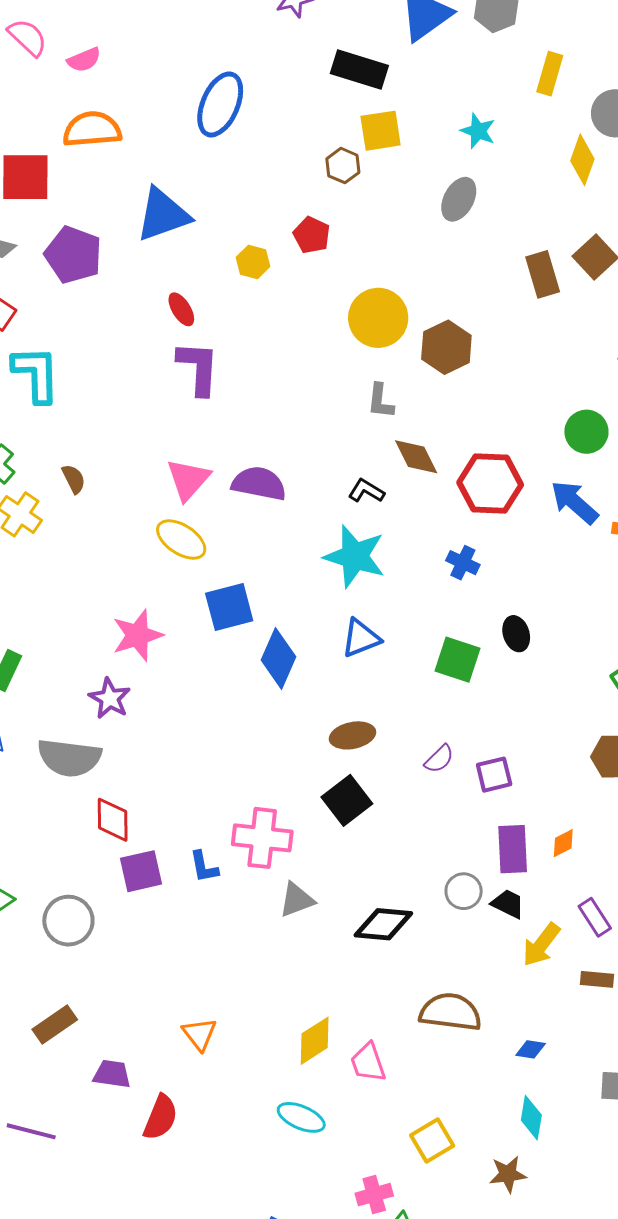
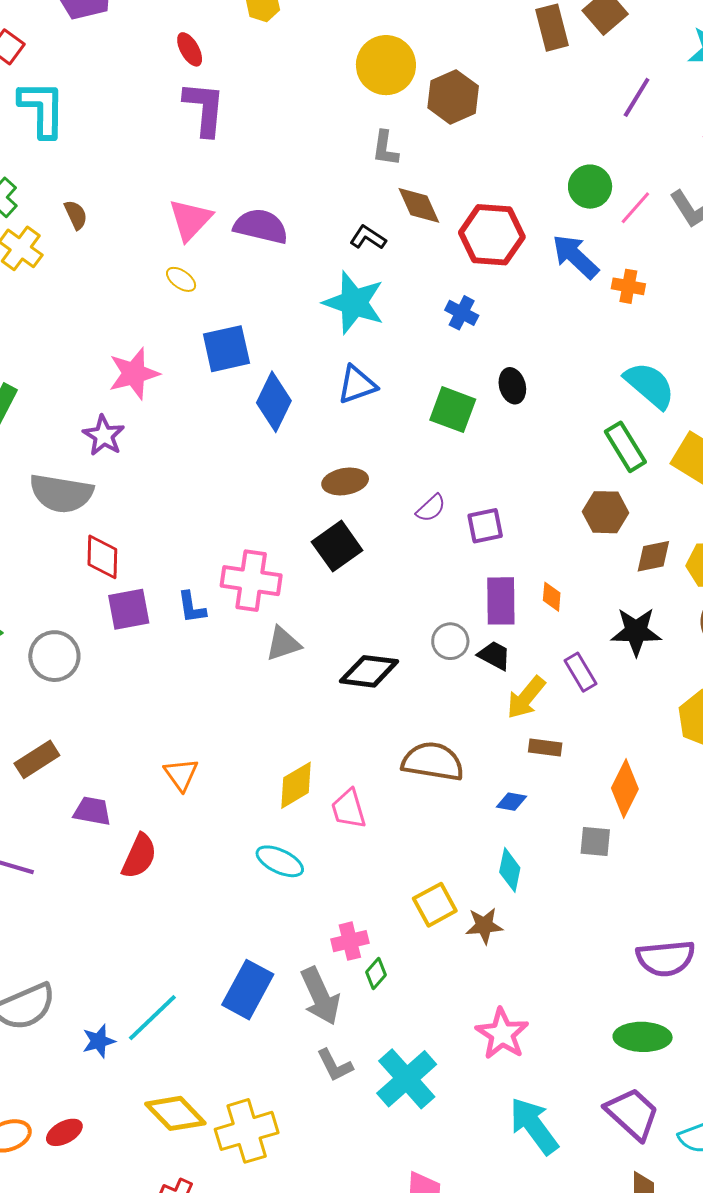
yellow ellipse: (181, 539) -> (181, 279), size x0.6
orange diamond: (563, 843) -> (552, 597), turned -60
brown rectangle: (597, 979) -> (545, 747), moved
yellow square: (432, 1141) -> (435, 905), moved

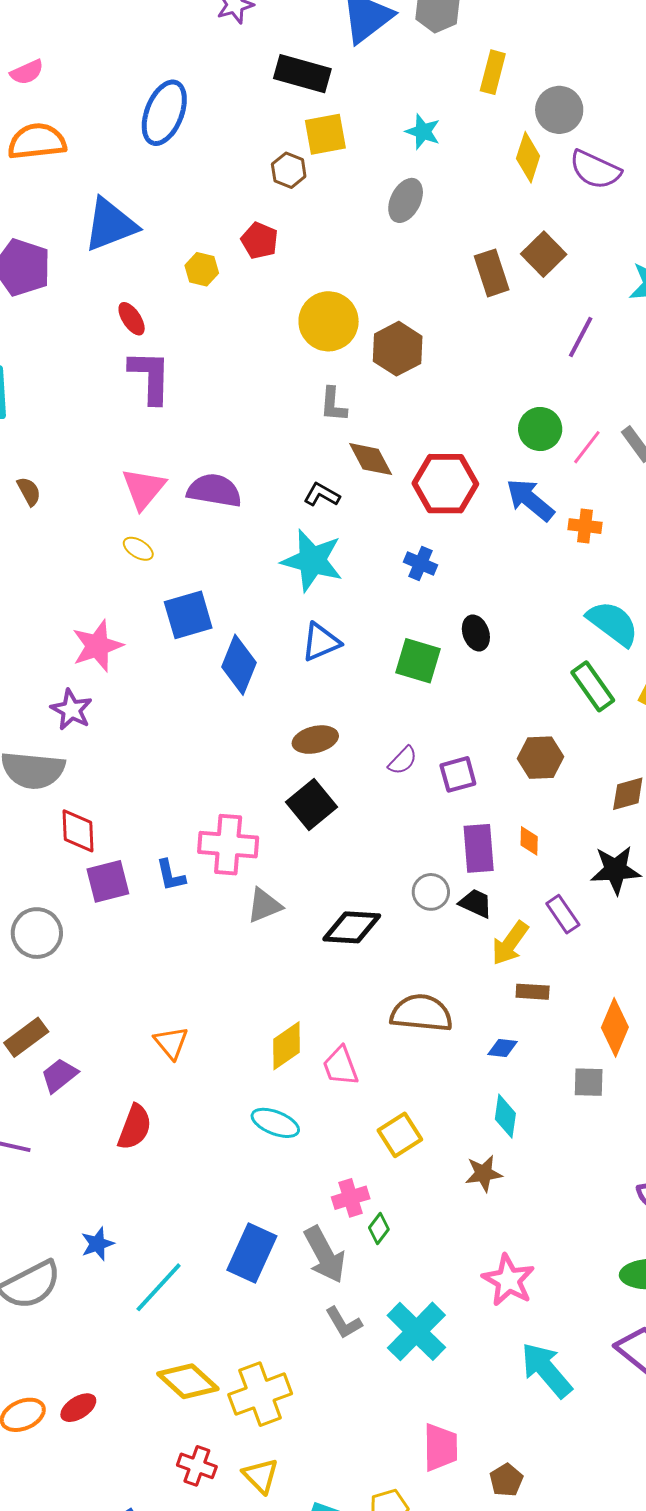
brown hexagon: (605, 512) -> (540, 758), moved
purple trapezoid: (92, 811) -> (59, 1075), moved, turned -45
yellow square: (435, 905) -> (400, 1135), moved
blue star: (99, 1041) -> (97, 1244), moved

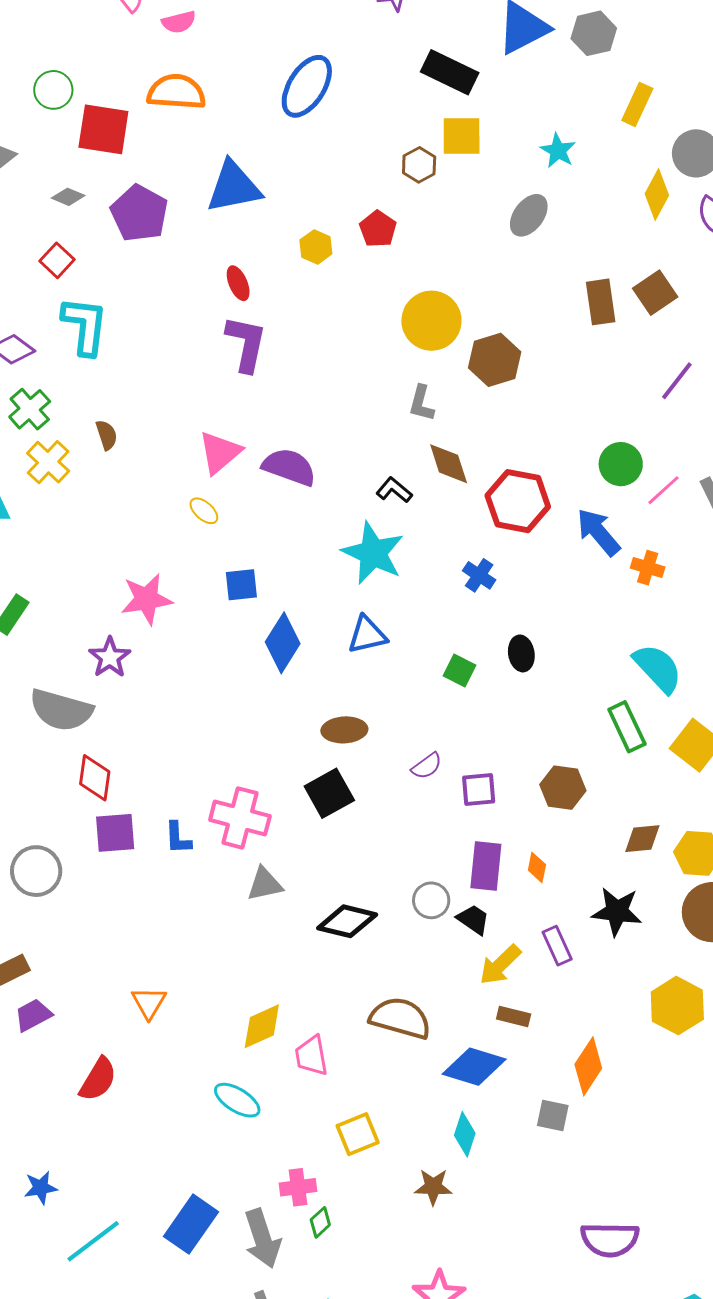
blue square: (188, 615) -> (241, 585), size x0.7
green square: (418, 661) -> (459, 670), size x0.7
blue diamond: (503, 1048) -> (474, 1067), size x2.0

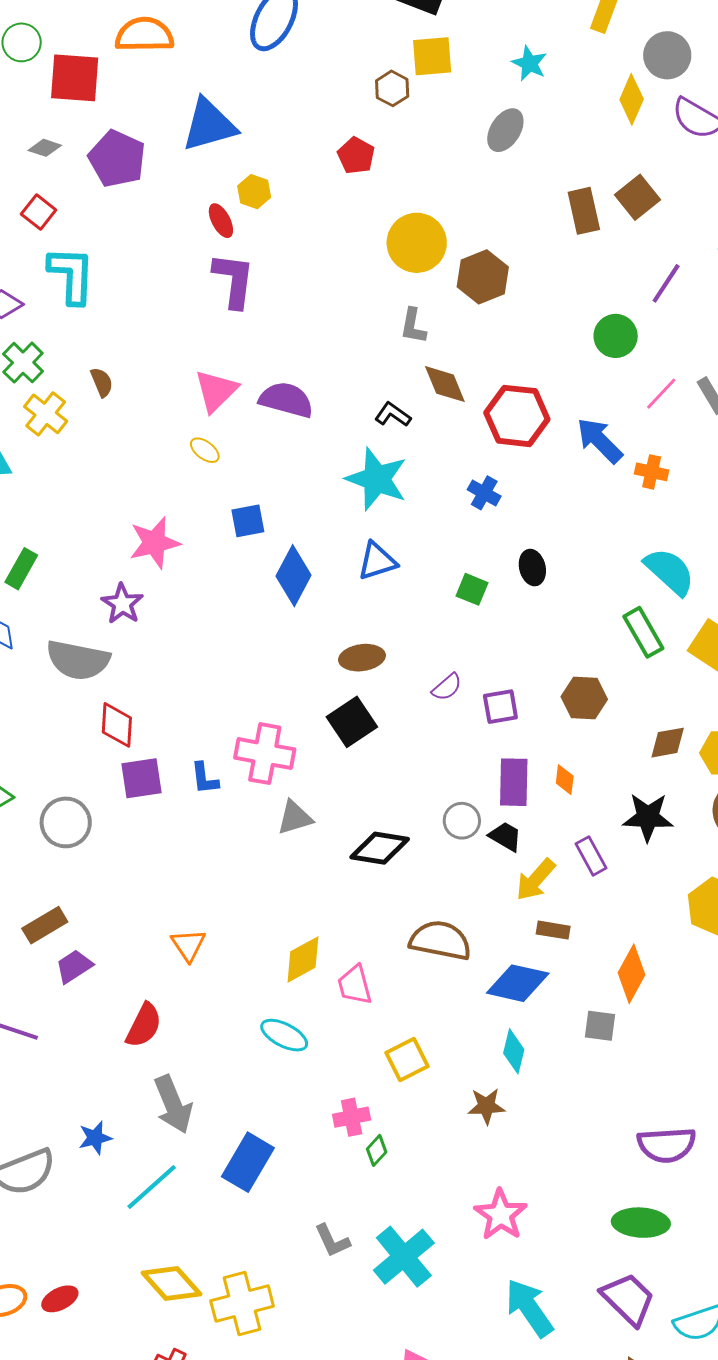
yellow hexagon: (316, 247) -> (254, 192), moved
green circle: (621, 464) -> (616, 336), moved
gray arrow: (262, 1239) -> (173, 1104), moved

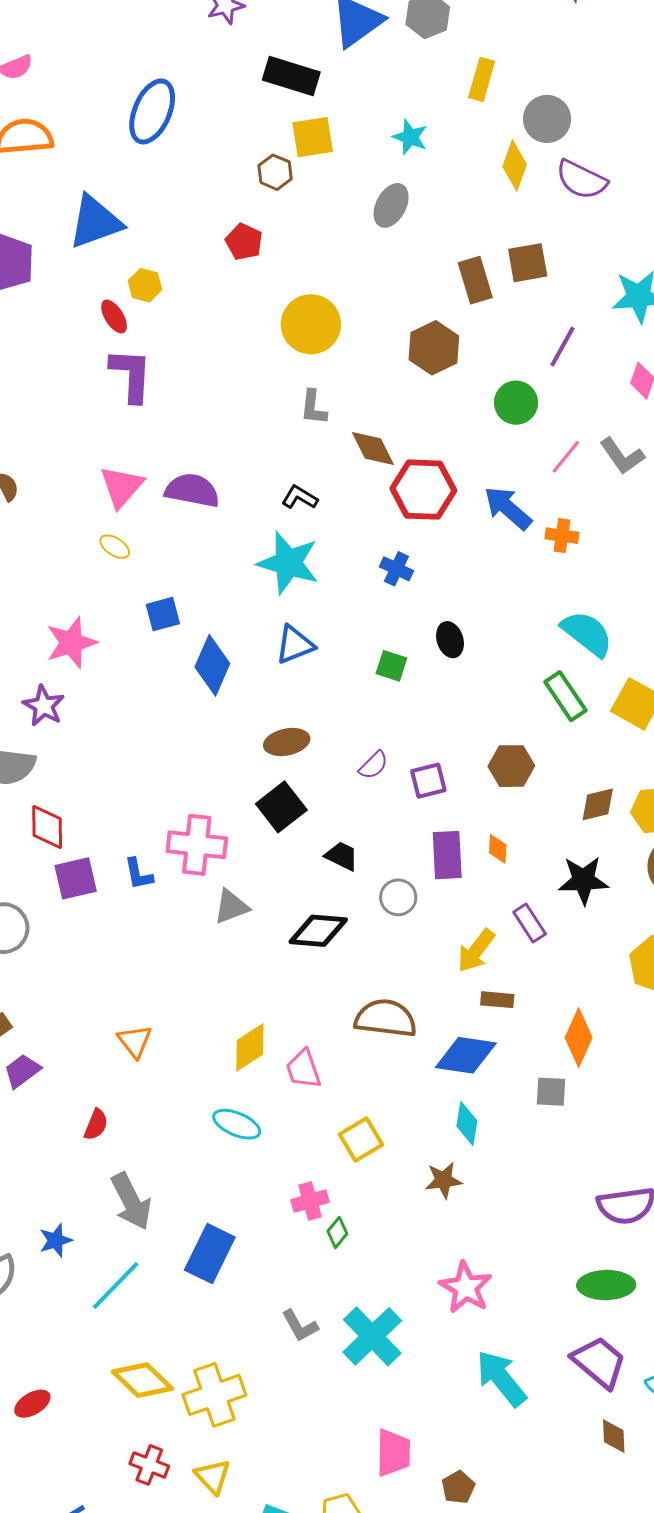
brown square: (637, 197) -> (528, 263), turned 33
brown hexagon: (483, 277) -> (434, 348), moved
brown diamond: (445, 384) -> (373, 449), moved
black trapezoid: (505, 836) -> (342, 856), moved
red semicircle: (144, 1025) -> (96, 1125), size x0.7

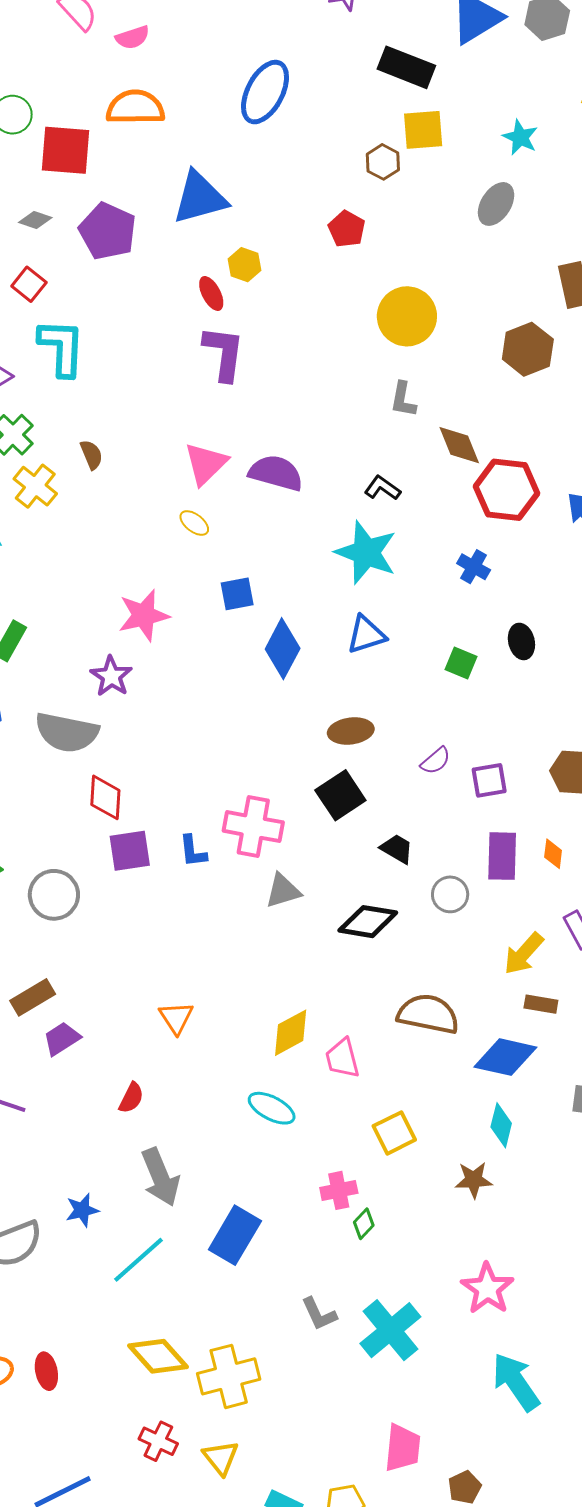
red ellipse: (32, 1404) -> (46, 1371), turned -75

